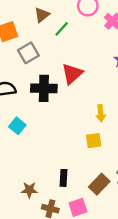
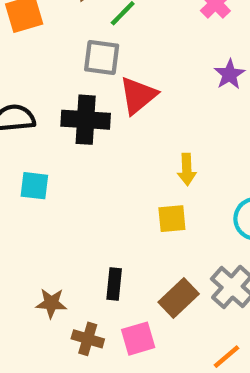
gray square: (28, 53) -> (102, 57), moved, turned 35
cyan square: (17, 126) -> (34, 186), turned -35

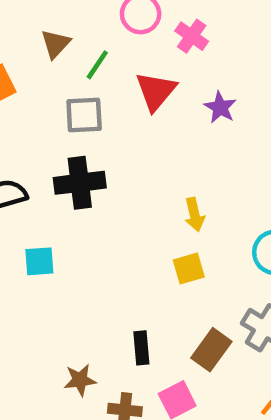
red triangle: (138, 95) -> (156, 91), moved

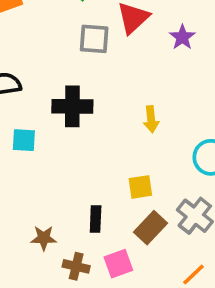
gray square: (84, 115) -> (94, 39), moved
black cross: (80, 183) -> (72, 106), moved
yellow square: (189, 269) -> (140, 187), moved

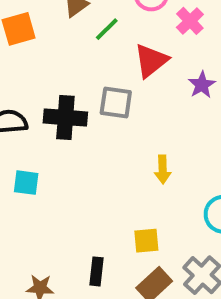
gray square: (94, 39) -> (116, 102), moved
black cross: (72, 106) -> (65, 118), moved

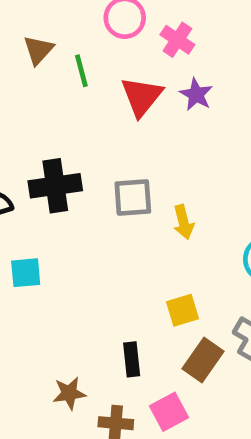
green line: (107, 29) -> (81, 71), turned -48
purple star: (202, 85) -> (196, 94), moved
gray square: (116, 102) -> (133, 197), moved

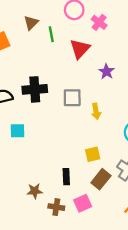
purple star: (196, 94) -> (106, 72), moved

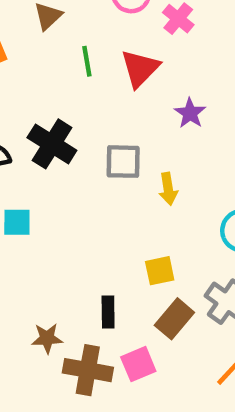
green line: (51, 34) -> (87, 61), moved
black cross: (35, 89) -> (52, 144), turned 35
brown cross: (56, 207) -> (88, 370), size x1.5

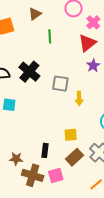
red triangle: (140, 68) -> (87, 43), moved

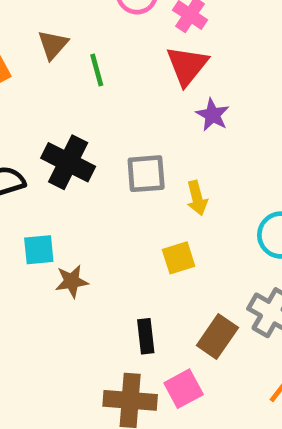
brown triangle: (35, 14) -> (53, 45), moved
yellow square: (71, 135) -> (179, 258), moved
brown star: (16, 159) -> (72, 281), moved

